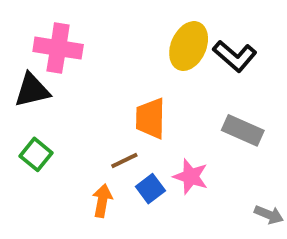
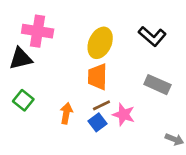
yellow ellipse: (189, 46) -> (100, 43), moved
brown line: (124, 160) -> (101, 105), moved
orange arrow: (102, 201) -> (66, 113), moved

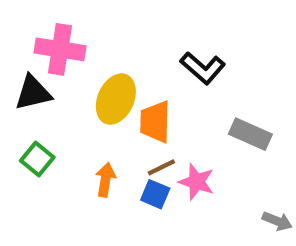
black L-shape: (152, 36) -> (203, 68), moved
yellow ellipse: (100, 43) -> (116, 99), moved
blue square: (98, 122) -> (155, 194), turned -30

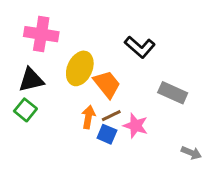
black triangle: (33, 93) -> (31, 80), moved
orange trapezoid: (155, 122) -> (107, 84), turned 140
orange arrow: (106, 180) -> (88, 117), moved

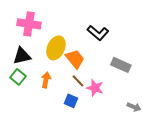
brown line: (111, 116) -> (78, 81), turned 72
orange arrow: (88, 117) -> (46, 80), moved
blue square: (107, 134) -> (71, 101), moved

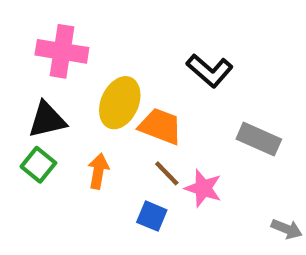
orange trapezoid: (75, 59) -> (160, 126), turned -30

